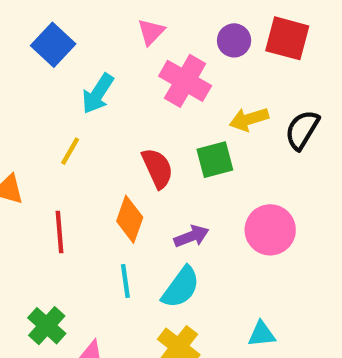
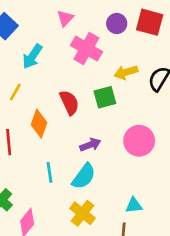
orange diamond: (130, 219) -> (39, 124), moved

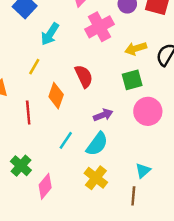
pink cross: (86, 49) -> (100, 27), turned 32
green square: (105, 97) -> (132, 80), moved
cyan line: (50, 172) -> (66, 140), turned 42
cyan triangle: (134, 205) -> (143, 171), turned -35

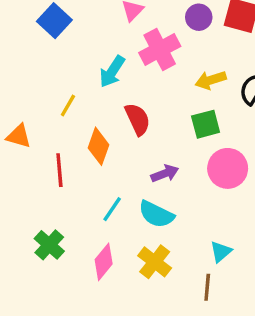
cyan arrow: (50, 34) -> (112, 72), moved
cyan semicircle: (97, 144) -> (156, 214), turned 80
pink diamond: (45, 186) -> (104, 262), moved

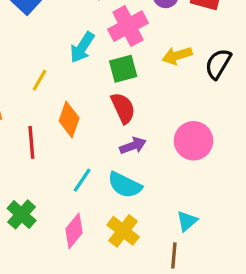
red semicircle: (138, 119) -> (123, 108), moved
green square: (206, 124) -> (123, 69), moved

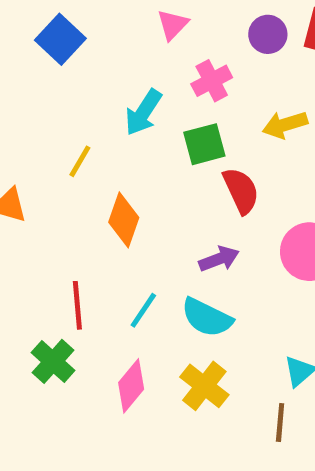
pink cross: (128, 26) -> (212, 81), size x0.7
red semicircle: (123, 108) -> (241, 191), moved
red line: (31, 142) -> (77, 305), moved

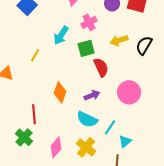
orange diamond: (124, 220) -> (60, 92), moved
cyan line: (143, 310) -> (110, 127), moved

